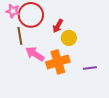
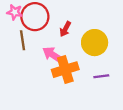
yellow circle: (69, 38) -> (95, 43), moved, size x1.5
pink arrow: (35, 54) -> (53, 55), moved

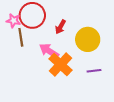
pink star: (15, 12) -> (13, 21), moved
orange cross: (65, 70) -> (61, 65), turned -30

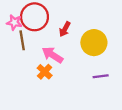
orange cross: (61, 65) -> (45, 72), moved, size x0.6

